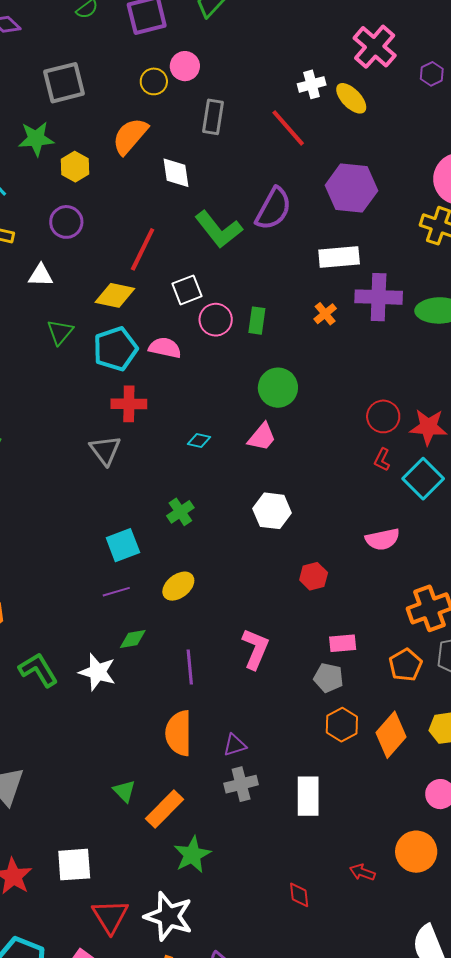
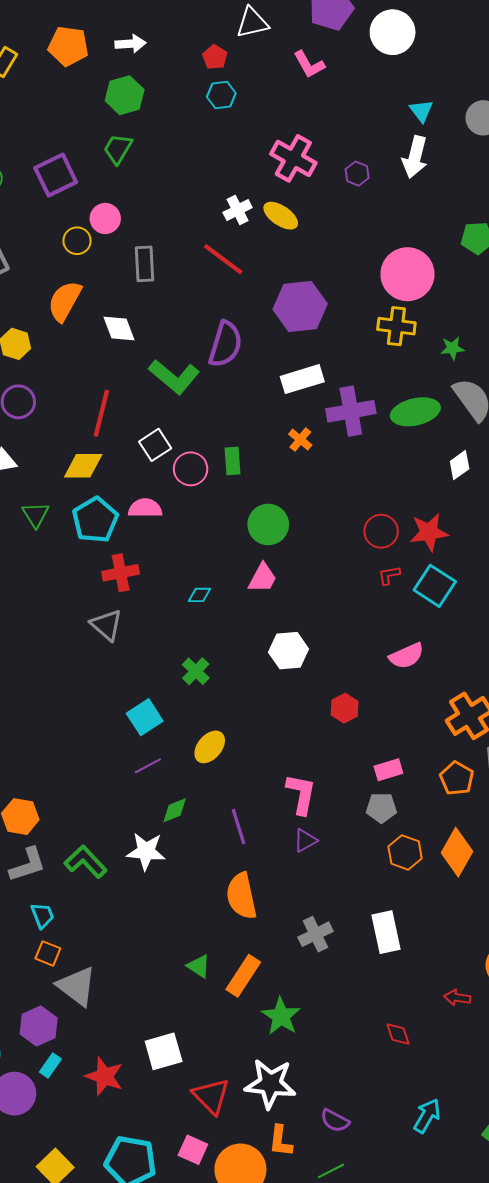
red L-shape: (382, 460) -> (389, 575), turned 65
purple triangle: (235, 745) -> (305, 840), moved

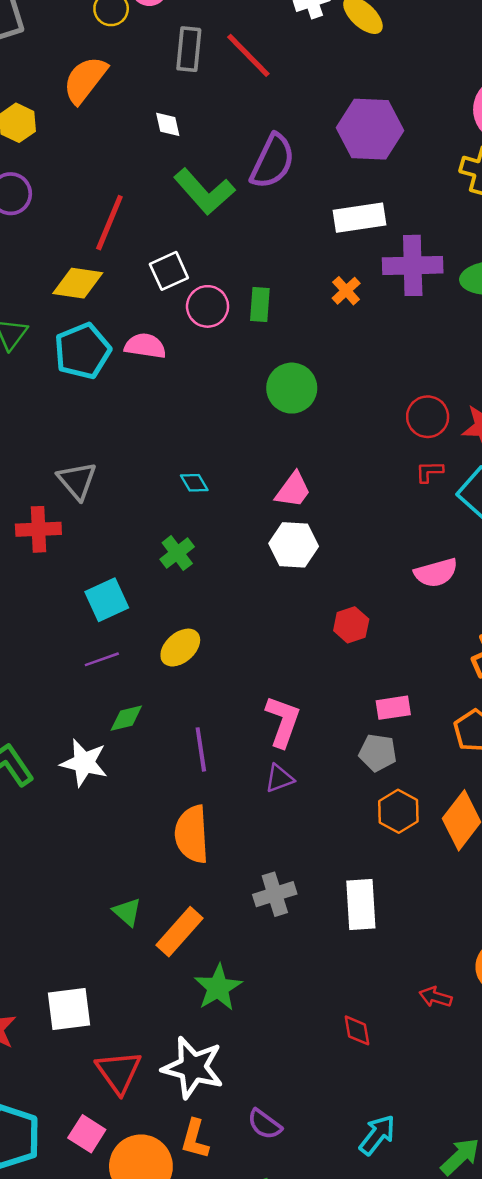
red line: (223, 259) -> (248, 55), moved
white diamond: (119, 329) -> (168, 124), moved, size x0.7
red cross: (121, 573) -> (38, 529), moved
pink trapezoid: (262, 578) -> (293, 490), moved
cyan diamond: (200, 595) -> (194, 483), moved, turned 50

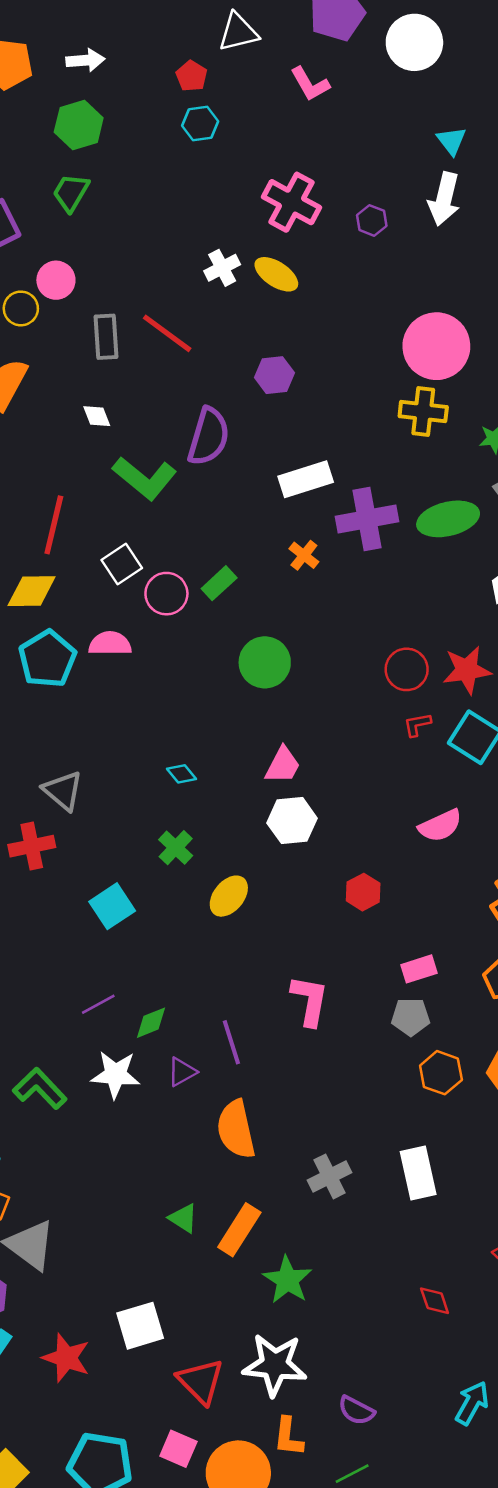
purple hexagon: (370, 129) -> (274, 375), moved, size x0.6
green rectangle: (260, 305) -> (219, 583), turned 52
yellow ellipse: (180, 648) -> (229, 896), moved
purple line: (102, 659) -> (98, 1004), moved
purple triangle: (279, 778) -> (182, 1072), moved

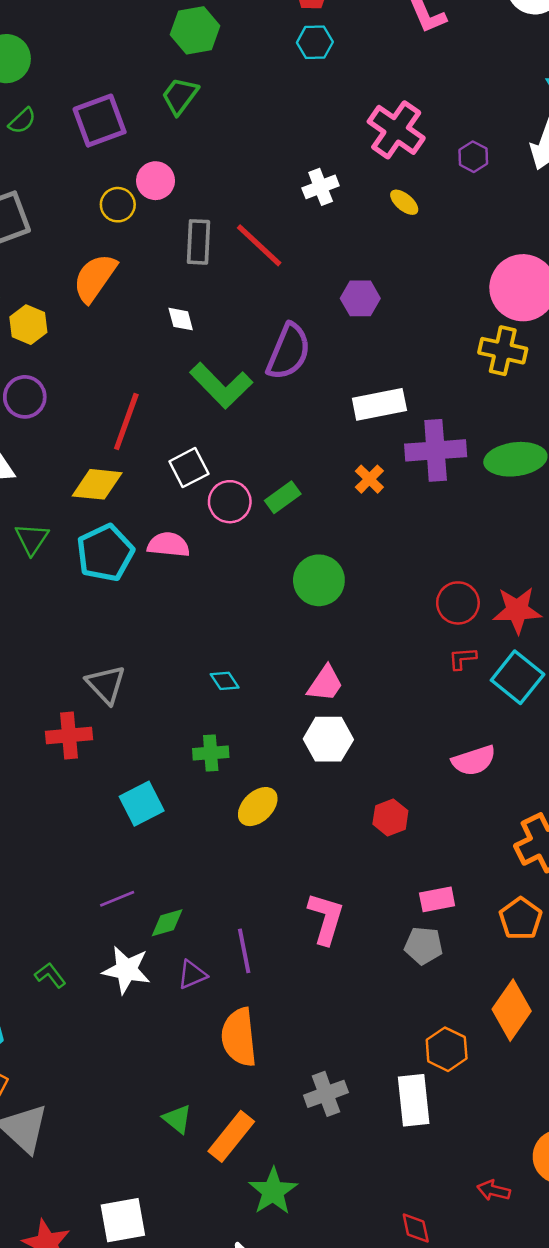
yellow ellipse: (276, 274) -> (404, 202), moved, size x0.7
green cross: (176, 848) -> (211, 753), turned 36
orange hexagon: (441, 1073) -> (447, 1049), moved
green L-shape: (40, 1088) -> (50, 975), size x0.6

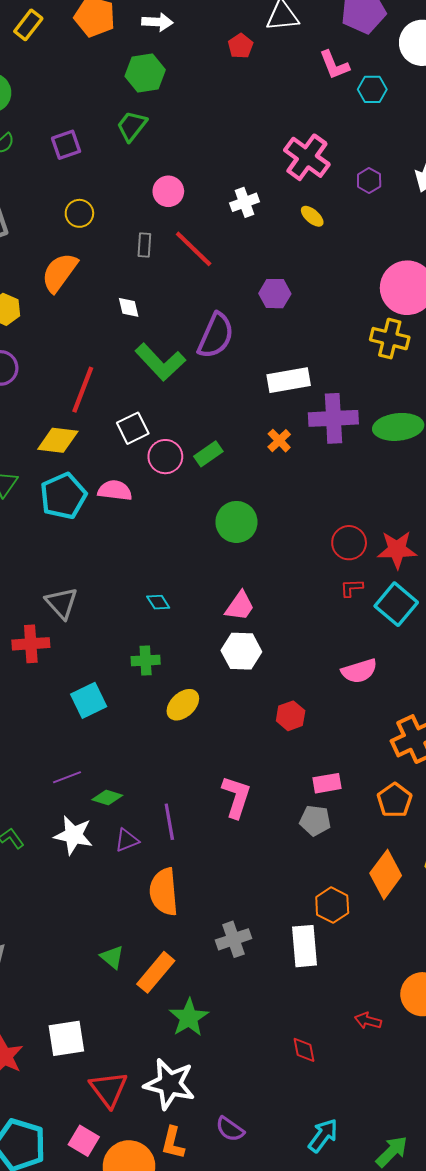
cyan hexagon: (315, 42) -> (372, 89), moved
purple square: (100, 121) -> (66, 145), size x0.7
pink circle: (156, 181) -> (168, 191), moved
gray rectangle: (199, 242) -> (144, 245), size x0.7
green diamond: (167, 923) -> (107, 798), turned 32

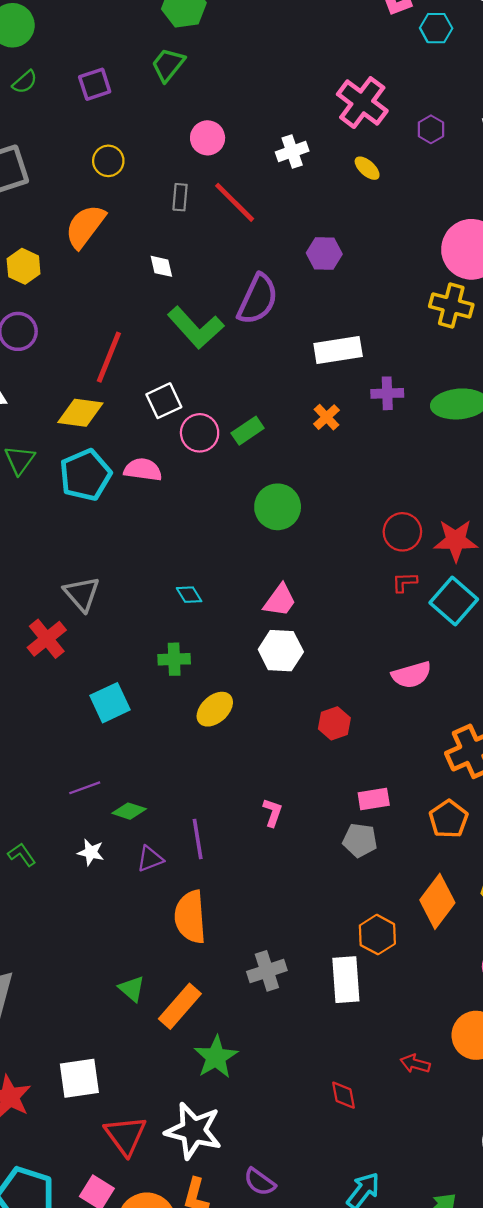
purple cross: (333, 418) -> (387, 393), size x0.6
red cross: (31, 644) -> (47, 639), turned -36
pink L-shape: (236, 797) -> (273, 812), size x0.6
white star: (73, 835) -> (91, 852), size x0.6

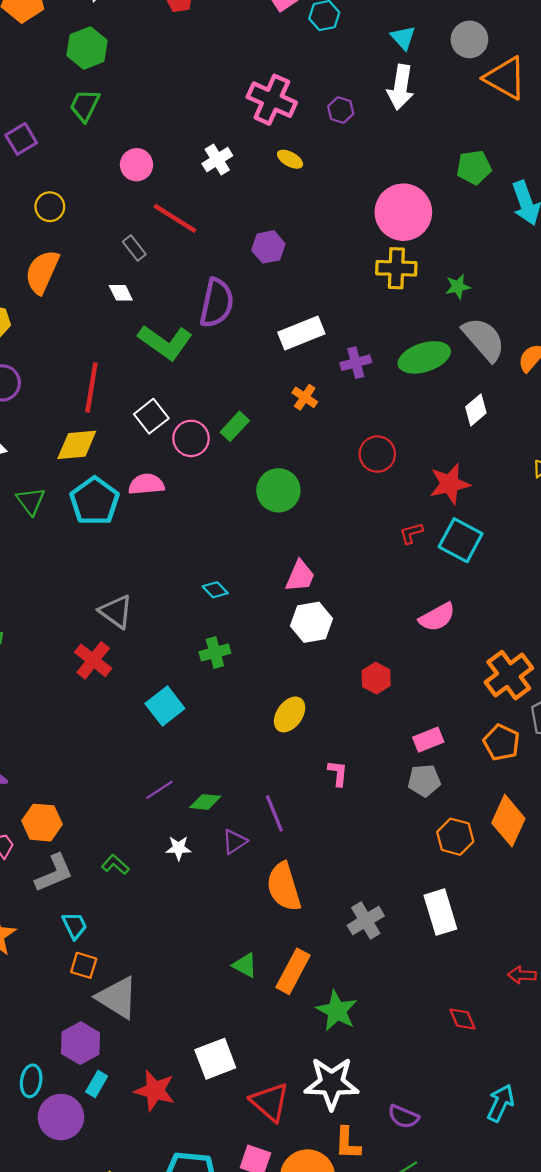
gray rectangle: (180, 197) -> (134, 248), moved, turned -30
red circle: (402, 532) -> (377, 454), moved
yellow ellipse: (215, 709) -> (290, 714), moved
orange hexagon: (377, 935) -> (455, 837), moved

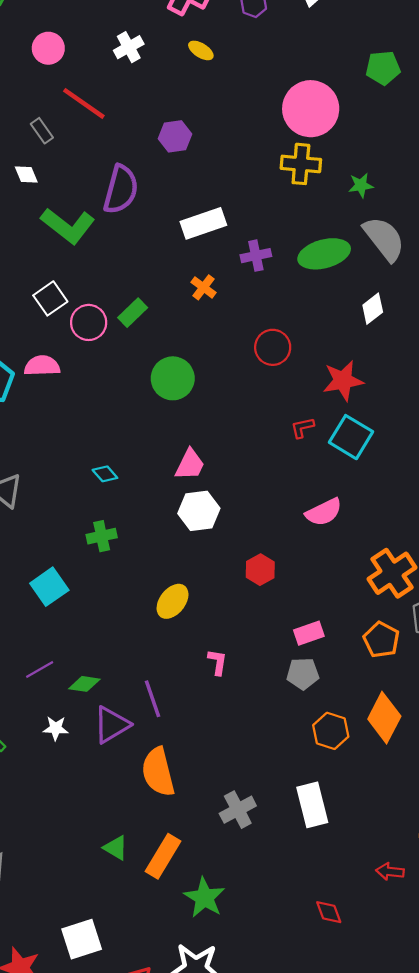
purple triangle: (234, 842) -> (112, 725), size x1.5

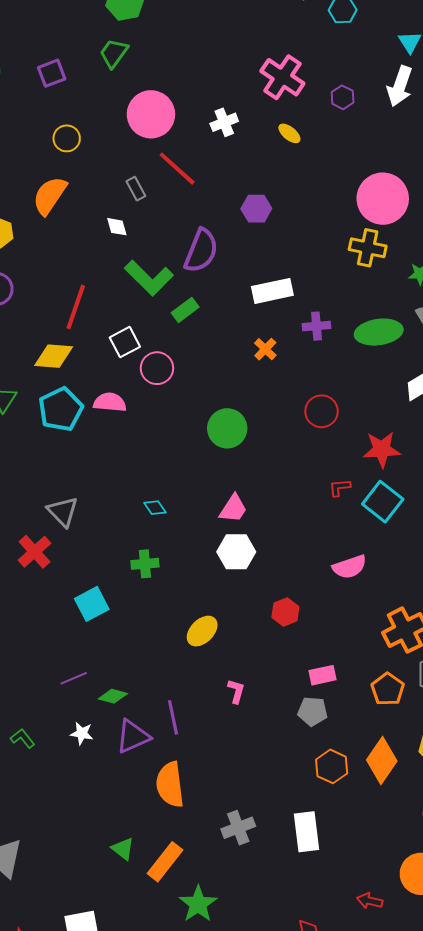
pink circle: (48, 48) -> (151, 114), size x1.6
green rectangle: (133, 313) -> (185, 310), moved

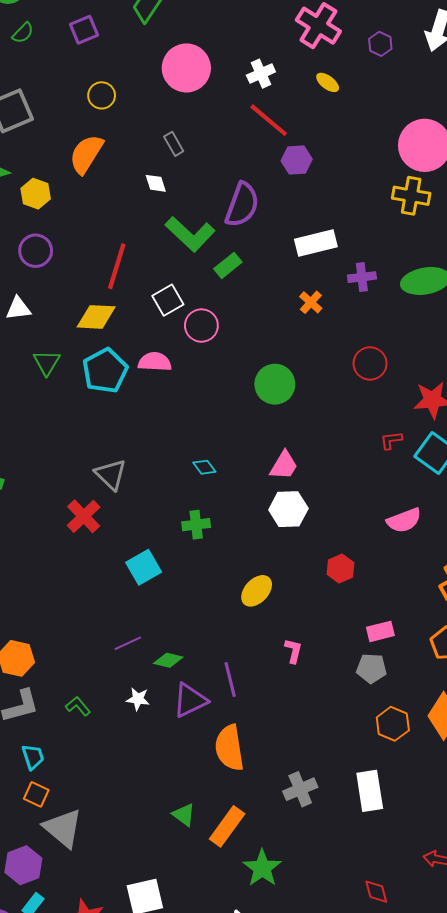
red line: (177, 169) -> (269, 120), moved

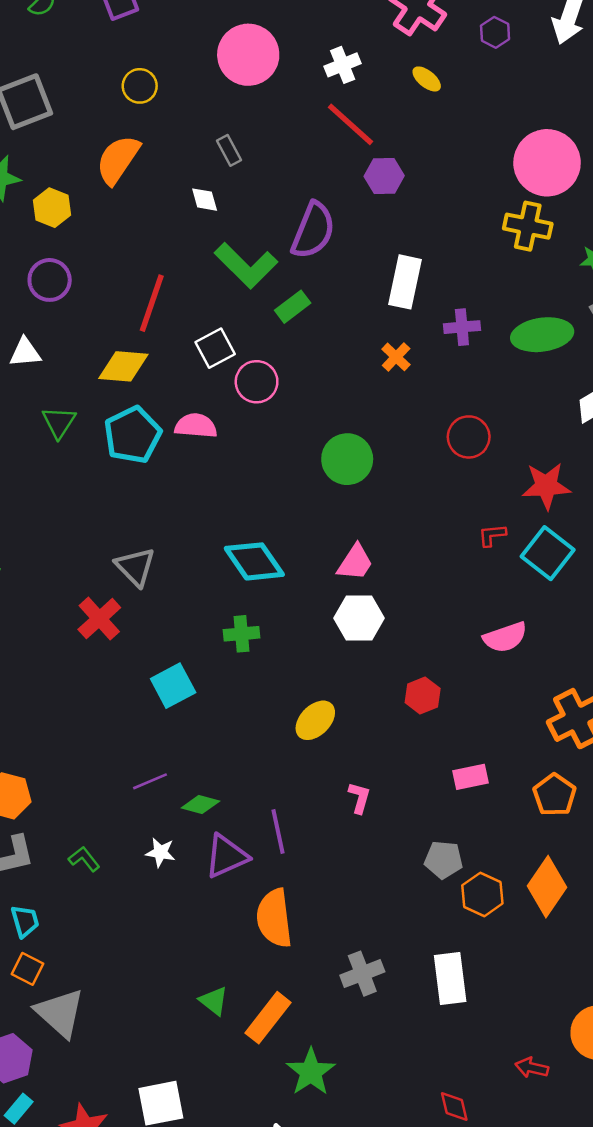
white rectangle: (316, 243) -> (405, 282), turned -66
cyan diamond: (204, 467) -> (254, 561), size x2.0
gray pentagon: (372, 668) -> (444, 860), moved

